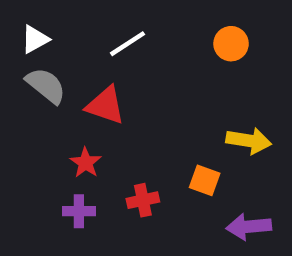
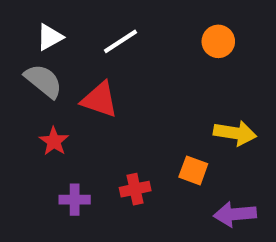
white triangle: (35, 39) -> (50, 37), moved
red star: (86, 163) -> (54, 141), moved

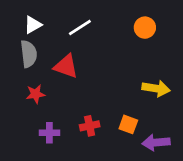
gray semicircle: (43, 81) -> (29, 54), turned 44
red star: (54, 141) -> (36, 94), turned 30
orange square: (193, 170) -> (128, 124), moved

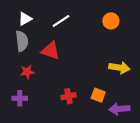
purple cross: (49, 133) -> (20, 98), moved

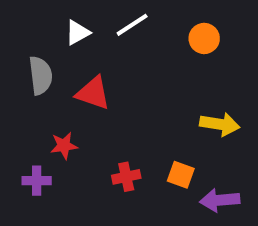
white triangle: (25, 19) -> (78, 33), moved
white line: (61, 21) -> (132, 25), moved
red star: (27, 72) -> (64, 146), moved

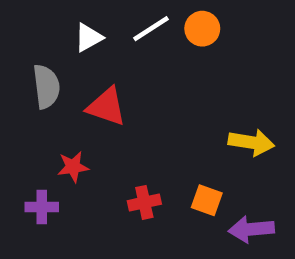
orange circle: (204, 38) -> (202, 29), moved

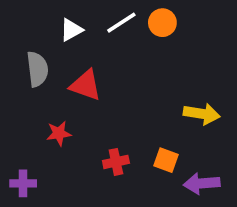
purple cross: (42, 207) -> (23, 183), moved

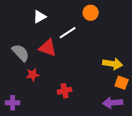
white line: (121, 23) -> (68, 33), moved
gray semicircle: (37, 69) -> (21, 53), moved, turned -36
orange square: (166, 160) -> (122, 83), moved

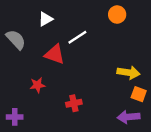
orange circle: (91, 13) -> (117, 15), moved
gray semicircle: (21, 53) -> (16, 40), moved

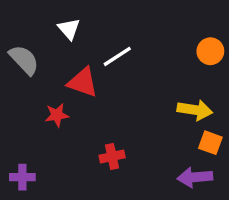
orange circle: (117, 15) -> (210, 51), moved
white triangle: (45, 19) -> (69, 29), turned -42
red star: (37, 85) -> (57, 115), moved

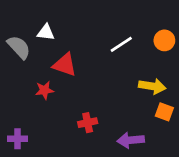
white triangle: (69, 29) -> (46, 32), moved, turned -42
white line: (117, 56) -> (121, 44), moved
purple arrow: (195, 177) -> (131, 140), moved

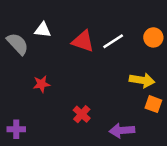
red triangle: (65, 65) -> (83, 41), moved
red cross: (88, 123) -> (82, 114), turned -36

